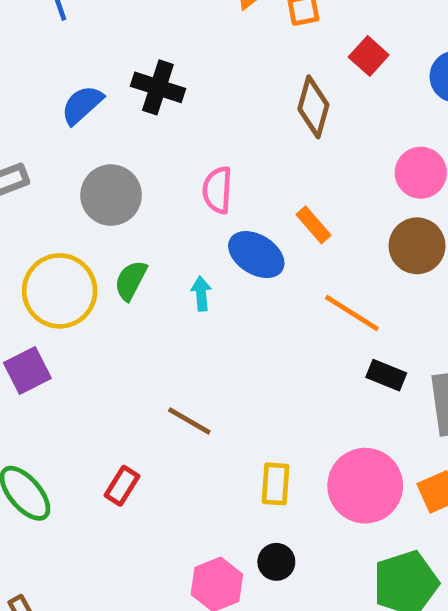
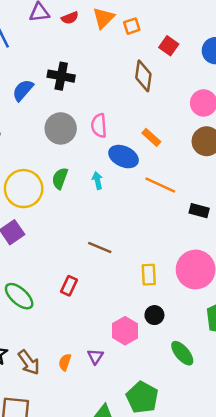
gray circle: (111, 195) -> (61, 128), moved
orange line: (352, 313) -> (160, 185), moved

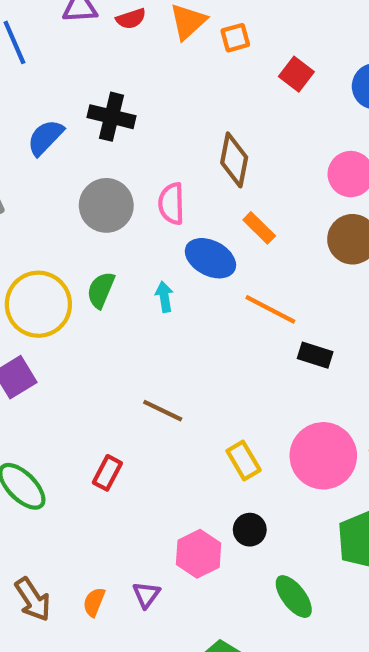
brown diamond: (143, 76) -> (234, 160), moved
black rectangle: (199, 211) -> (315, 355), moved
yellow rectangle: (149, 275) -> (244, 461), turned -30

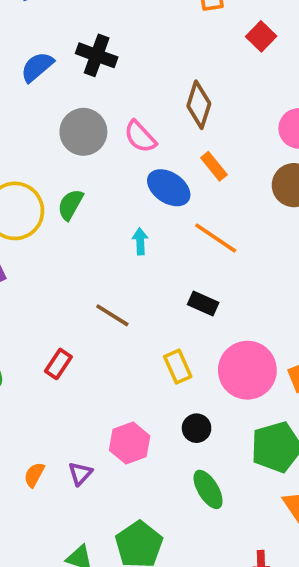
pink semicircle: (171, 204) -> (140, 137), turned -48
cyan arrow: (164, 297) -> (140, 241), moved
black rectangle: (315, 355) -> (203, 304), moved
black circle: (250, 530) -> (197, 428), moved

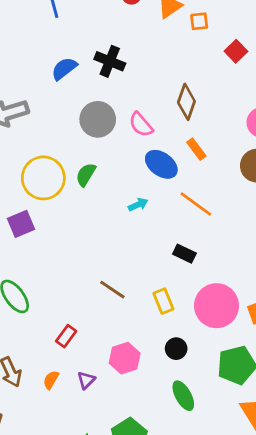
cyan arrow: (140, 241) -> (138, 205), turned 66
brown line: (112, 315) -> (112, 290), moved
red rectangle: (58, 364) -> (66, 336), moved

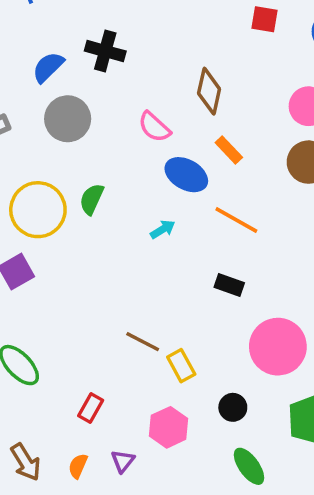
red square: (236, 51) -> (265, 19), turned -30
gray circle: (98, 119) -> (68, 119), moved
yellow rectangle: (163, 301) -> (181, 366), moved

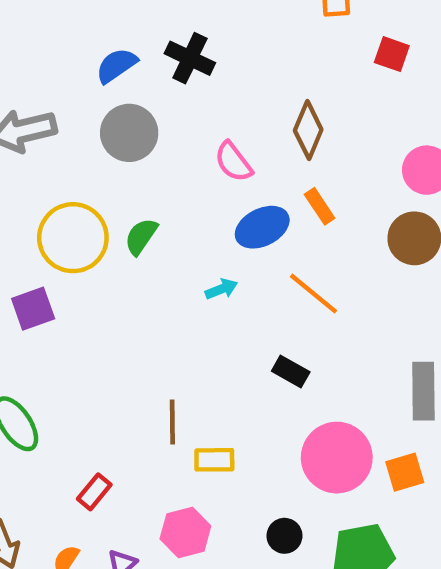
blue ellipse: (186, 175) -> (262, 227), turned -66
brown line: (143, 342) -> (172, 422), turned 52
yellow rectangle: (181, 366) -> (214, 460), turned -72
black circle: (233, 407) -> (284, 536), moved

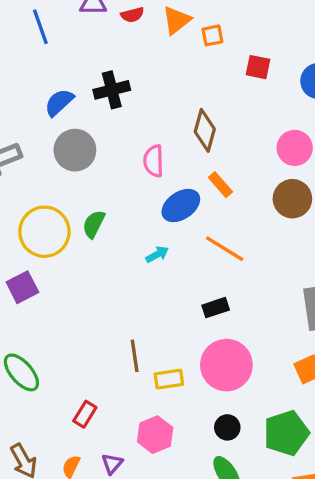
black cross: (190, 58) -> (112, 90), turned -32
pink semicircle: (233, 162) -> (154, 161), turned 44
black rectangle: (291, 372) -> (216, 308), turned -40
pink circle: (337, 458) -> (226, 365), moved

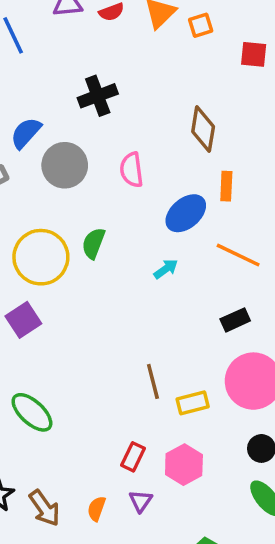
blue semicircle: (59, 102) -> (26, 133), moved
pink semicircle: (154, 161) -> (132, 170), moved
orange rectangle: (220, 185) -> (226, 186), turned 50
red rectangle: (85, 414) -> (133, 457), moved

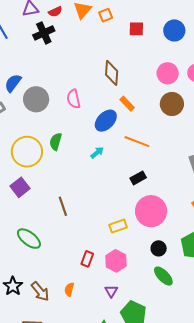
black cross: (98, 96) -> (44, 33), moved
orange rectangle: (226, 186) -> (127, 104), turned -42
brown line: (153, 381) -> (63, 206), moved
purple triangle: (141, 501) -> (111, 291), moved

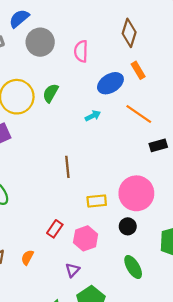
black rectangle: (138, 178) -> (158, 145), moved
brown line: (63, 206) -> (67, 167), moved
black circle: (159, 248) -> (128, 226), moved

